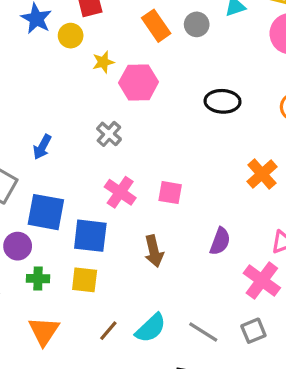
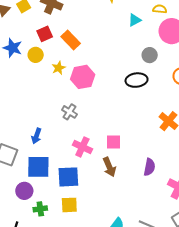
gray circle: (197, 24) -> (150, 55), moved
orange rectangle: (156, 26) -> (71, 40), moved
blue arrow: (42, 147) -> (36, 136), moved
brown arrow: (154, 251) -> (109, 167), moved

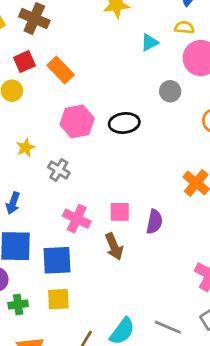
yellow star: (59, 68) -> (26, 148), moved
black ellipse: (137, 80) -> (124, 123), moved
purple semicircle: (149, 167) -> (154, 222), moved

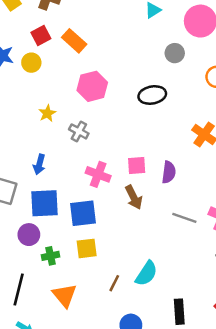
black ellipse: (124, 123) -> (152, 95), moved
gray line: (168, 327) -> (184, 218), moved

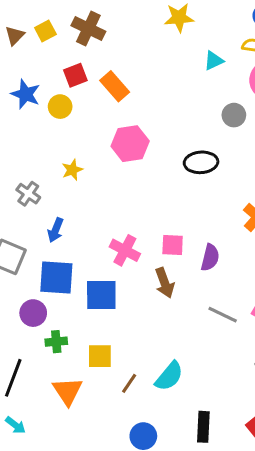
gray cross: (79, 131) -> (28, 194), moved
yellow square: (87, 248) -> (100, 356), moved

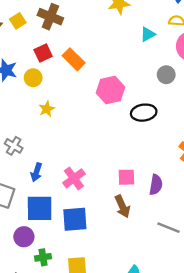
pink hexagon: (130, 144) -> (110, 90), moved
yellow star: (72, 170) -> (47, 109), moved
pink cross: (125, 250) -> (74, 178), moved, turned 30

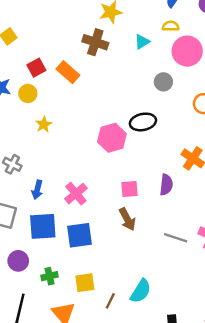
brown cross: (50, 17) -> (95, 42), moved
pink hexagon: (110, 90) -> (112, 138), moved
purple semicircle: (156, 185) -> (166, 185), moved
purple circle: (24, 237) -> (18, 261), moved

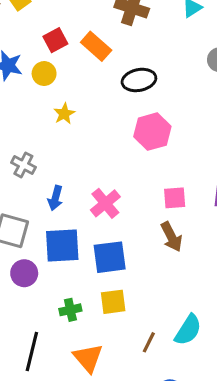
black ellipse: (143, 122) -> (139, 80), moved
purple circle: (18, 261) -> (24, 273), moved
yellow square: (85, 283) -> (113, 302), moved

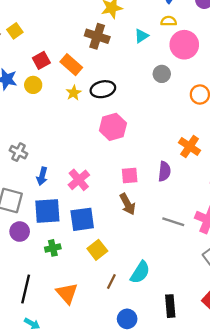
yellow star: (64, 114) -> (74, 93), moved
yellow square: (113, 302) -> (97, 250), moved, turned -30
green cross: (70, 310) -> (53, 248), moved

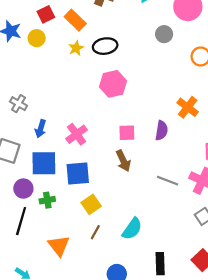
purple circle: (20, 232) -> (23, 189), moved
brown line: (111, 282) -> (95, 232), moved
black line: (26, 289) -> (21, 221), moved

